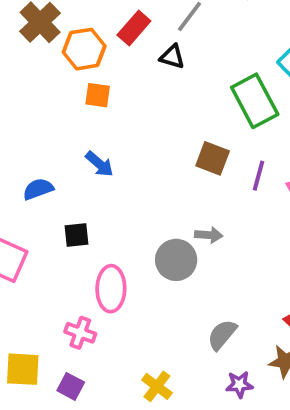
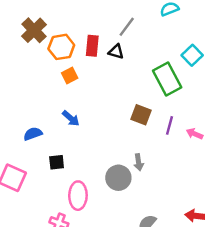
red rectangle: (134, 28) -> (92, 46), moved, turned -36
orange square: (98, 95) -> (70, 75), turned -35
gray arrow: (209, 235) -> (139, 162), turned 77

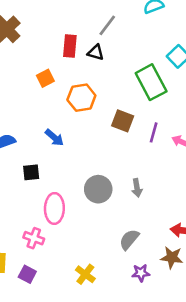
orange hexagon: (61, 47) -> (81, 98), moved
blue arrow: (71, 118) -> (54, 138), moved
gray arrow: (139, 162) -> (137, 188), moved

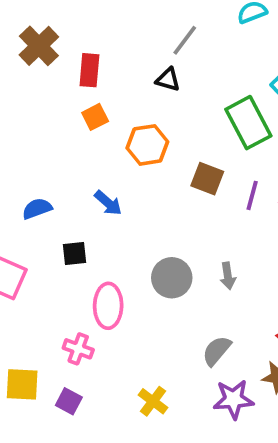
red rectangle: (70, 46) -> (89, 70), moved
purple star: (141, 273) -> (233, 399), size x1.5

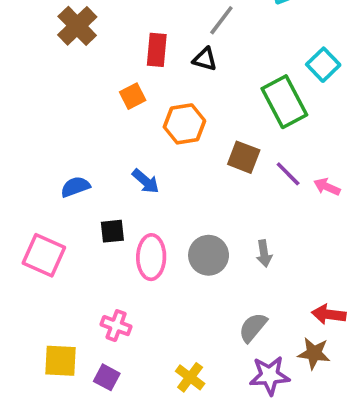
red rectangle: (89, 70) -> (157, 50), moved
purple line: (252, 195) -> (288, 174), turned -60
pink ellipse: (108, 306) -> (151, 257), moved

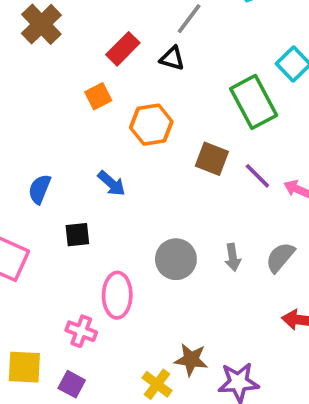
red rectangle: (157, 50) -> (123, 49), turned 40
blue semicircle: (75, 187) -> (40, 189), turned -48
pink ellipse: (151, 257) -> (117, 295), moved
gray semicircle: (253, 327) -> (280, 257), moved
brown star: (314, 353) -> (191, 360), moved

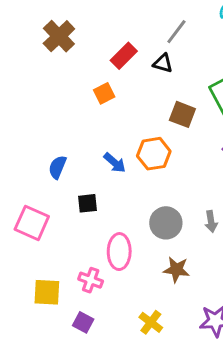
orange hexagon: (151, 125) -> (154, 154), moved
brown square: (212, 159) -> (182, 114), moved
brown star: (191, 360) -> (176, 270), moved
yellow square: (24, 367) -> (47, 292), moved

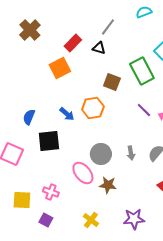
orange square: (104, 93) -> (60, 68), size x1.5
black square: (88, 203) -> (49, 141), size x1.6
pink ellipse: (119, 252) -> (83, 173), moved, turned -40

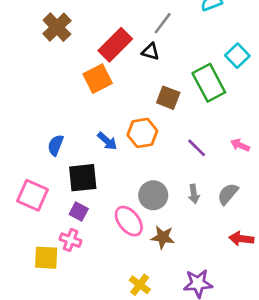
red rectangle: (73, 43) -> (115, 45), size x1.4
purple line: (144, 110) -> (197, 148), moved
pink cross: (51, 192) -> (71, 240), moved
purple square: (46, 220) -> (79, 212), moved

